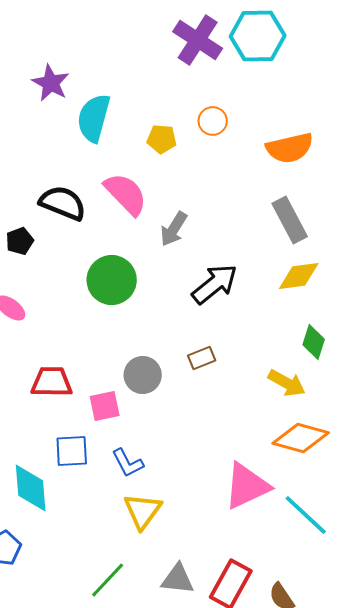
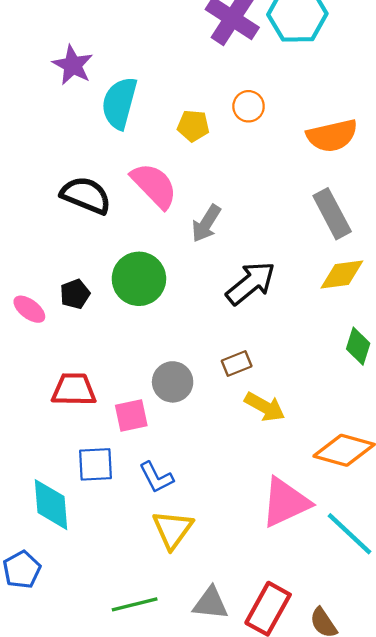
black pentagon: (20, 241) -> (75, 294), moved
yellow arrow: (287, 383) -> (265, 407), moved
green line: (108, 580) -> (135, 604), turned 33

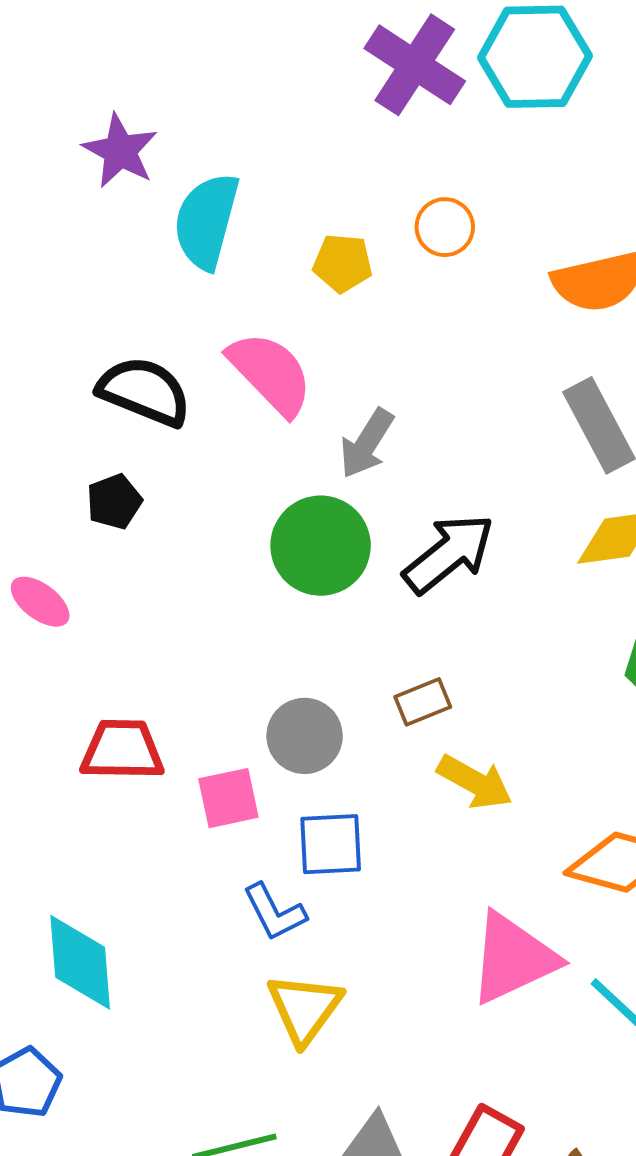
green circle: (139, 279) -> (321, 546), moved
black pentagon: (75, 294) -> (114, 502), moved
blue square: (96, 464) -> (331, 844), moved

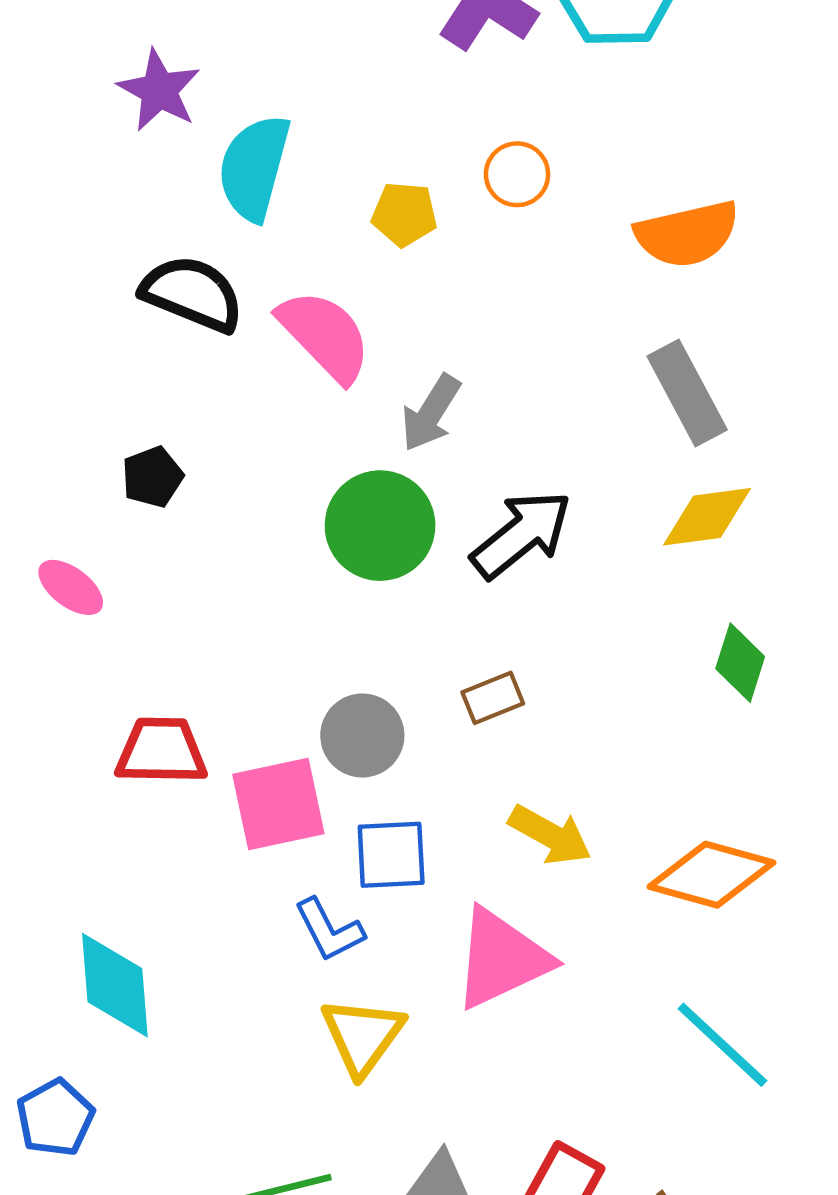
black semicircle: (144, 391) -> (192, 294), moved
yellow arrow: (475, 782) -> (550, 835), moved
pink square: (228, 798) -> (278, 804), size x1.4
pink triangle: (513, 958) -> (502, 959), moved

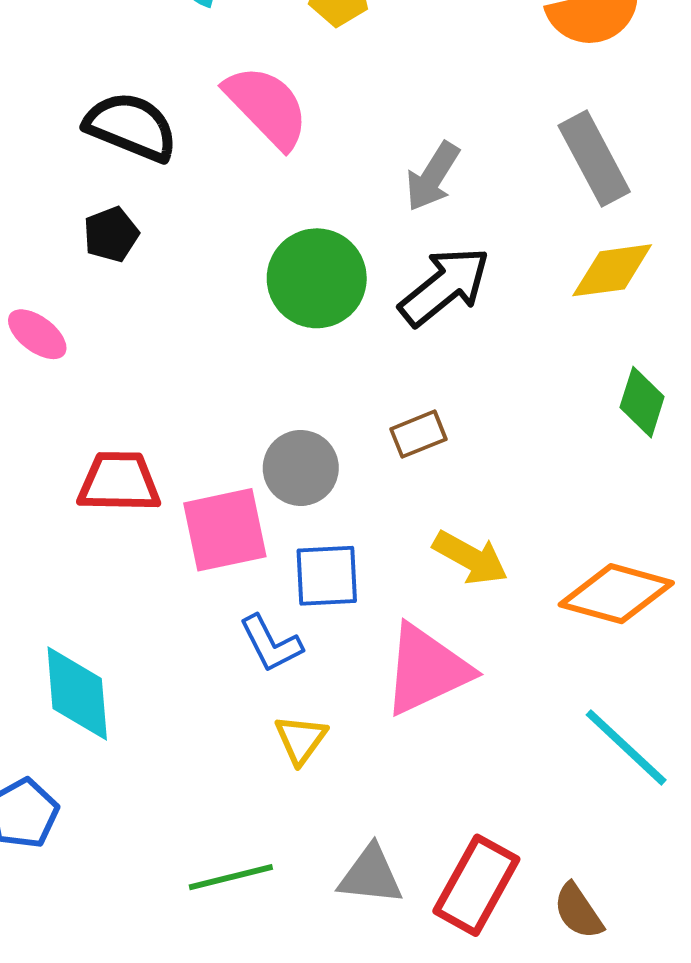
black semicircle: (192, 294) -> (131, 127), moved
gray arrow: (431, 413) -> (432, 177), moved
yellow triangle: (362, 1036) -> (301, 739), size x0.7

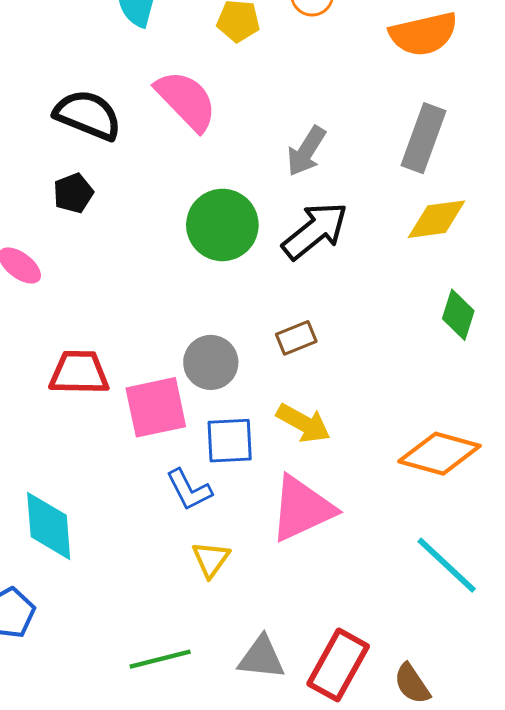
gray rectangle: (594, 159) -> (424, 138), turned 48
yellow arrow: (470, 558) -> (303, 423), moved

